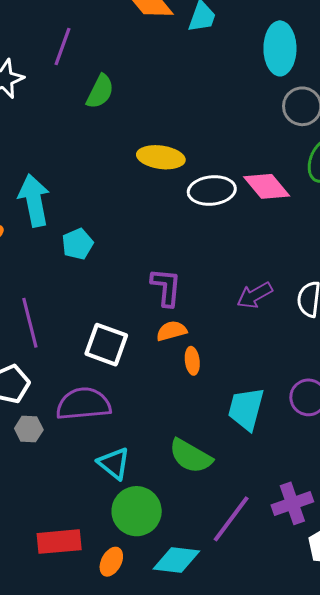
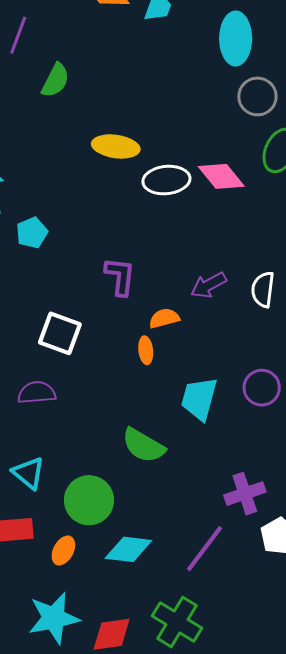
orange semicircle: (172, 331) -> (164, 318), moved
purple semicircle: (83, 404) -> (37, 393), size x0.7
cyan triangle: (114, 463) -> (29, 473), moved
purple line: (231, 519) -> (204, 549), moved

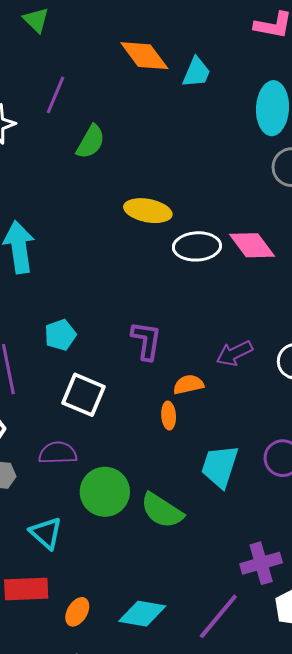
cyan pentagon: (32, 233) -> (60, 335), moved
green circle: (89, 500) -> (105, 492), moved

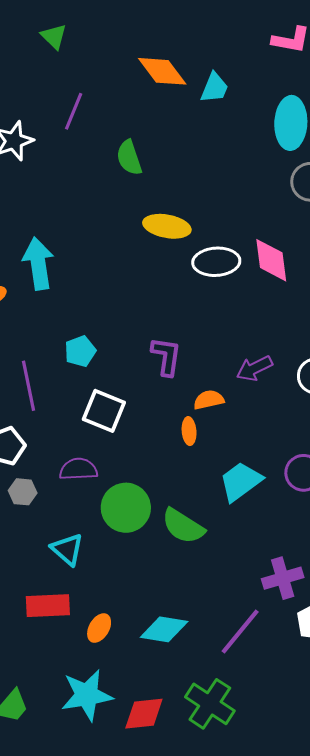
green semicircle: (91, 142) -> (129, 158), moved, turned 132
pink diamond: (252, 245) -> (271, 260), turned 30
cyan trapezoid: (220, 466) -> (241, 482), turned 36

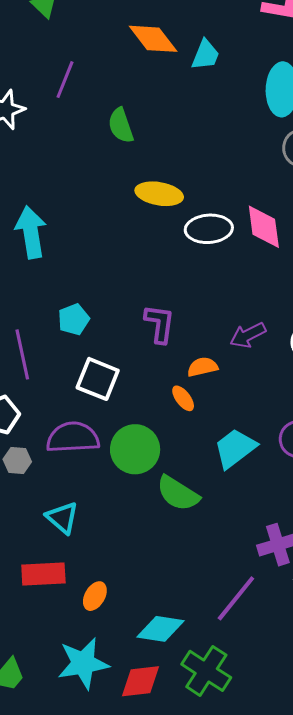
orange ellipse: (189, 431) -> (183, 398), turned -32
purple semicircle: (78, 469) -> (73, 437), size x1.4
green circle: (126, 508) -> (135, 449), moved
cyan diamond: (164, 629) -> (161, 629), moved

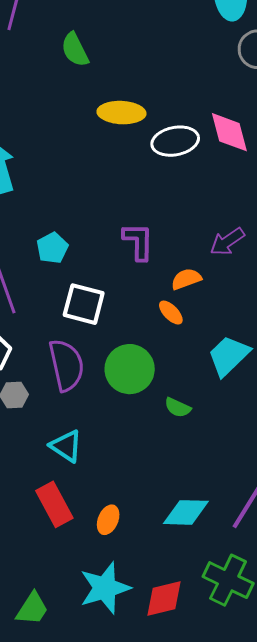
purple semicircle: (73, 437) -> (66, 365), turned 88
green semicircle: (178, 493) -> (178, 408), size x0.6
red rectangle: (43, 574) -> (54, 504), turned 72
cyan diamond: (161, 629) -> (186, 512), moved

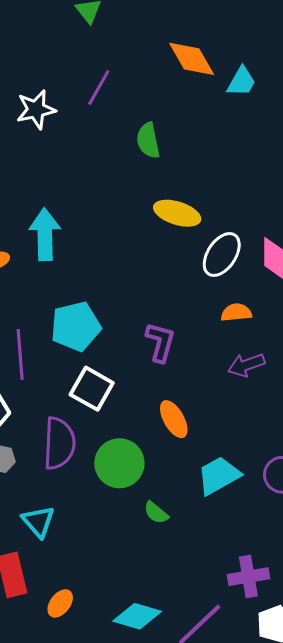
white ellipse: (175, 141) -> (222, 255), turned -60
cyan pentagon: (52, 248) -> (76, 326), size x1.6
orange semicircle: (186, 279) -> (236, 313), moved
orange ellipse: (171, 313) -> (174, 419), size x1.4

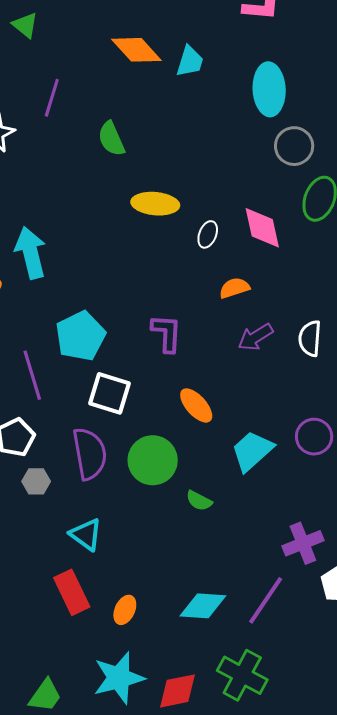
white ellipse: (222, 255) -> (208, 234), size x0.6

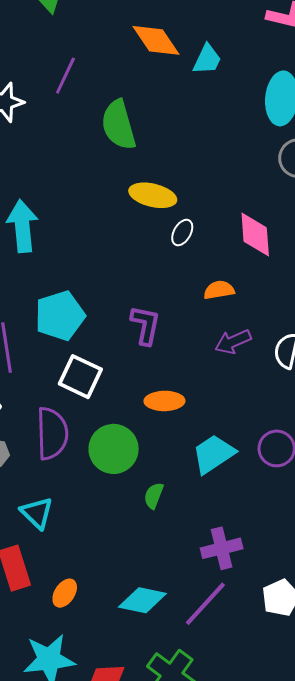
green semicircle: (111, 139) -> (119, 125), size x1.4
white ellipse: (208, 234) -> (182, 233), moved
orange ellipse: (196, 405) -> (164, 401), turned -57
green semicircle: (199, 501) -> (154, 496), turned 76
purple cross: (303, 543) -> (222, 548), moved

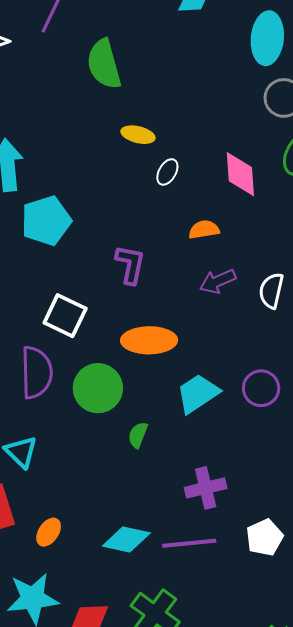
yellow ellipse: (153, 195) -> (138, 135), size x0.7
cyan pentagon: (60, 316) -> (46, 221), moved
orange ellipse: (164, 401) -> (149, 340), size x1.4
purple line: (205, 604) -> (189, 543), turned 42

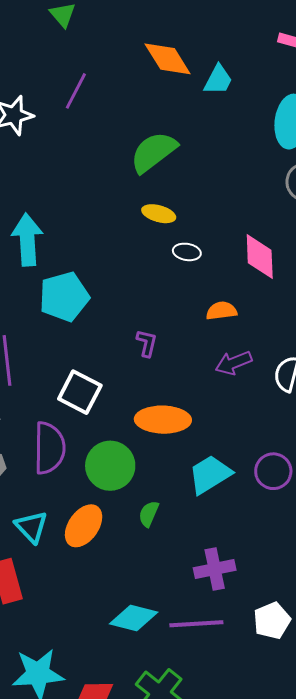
green semicircle: (104, 64) -> (153, 152), moved, turned 66
white ellipse: (167, 172) -> (187, 252), turned 68
purple L-shape: (130, 264) -> (147, 343), size x0.7
orange ellipse: (49, 532) -> (84, 526), moved, size x1.5

